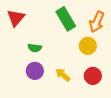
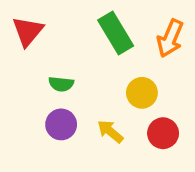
yellow circle: (88, 46) -> (142, 93), moved

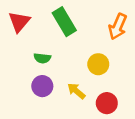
green rectangle: (116, 33) -> (64, 22), moved
red circle: (163, 133) -> (107, 103), moved

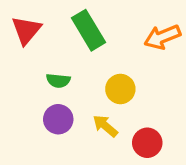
orange arrow: (118, 27) -> (162, 37), turned 45
yellow circle: (98, 64) -> (120, 89), moved

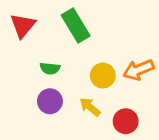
orange arrow: (162, 37) -> (139, 70), moved

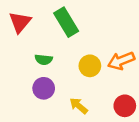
yellow arrow: (90, 107) -> (79, 106), moved
red circle: (126, 121) -> (125, 106), moved

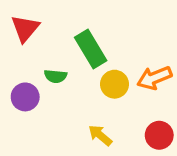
green rectangle: (66, 22) -> (91, 49), moved
purple circle: (44, 88) -> (25, 97), moved

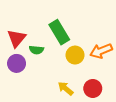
red triangle: (25, 28) -> (17, 38), moved
red circle: (159, 135) -> (93, 88), moved

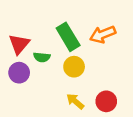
orange arrow: (101, 51) -> (103, 34), moved
yellow circle: (75, 55) -> (74, 67), moved

